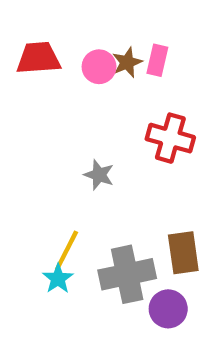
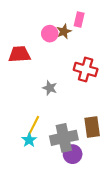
red trapezoid: (38, 58) -> (19, 54), moved
pink rectangle: (157, 60) -> (79, 20), moved
purple circle: (168, 309) -> (73, 154), moved

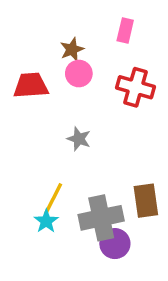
brown star: (64, 31) -> (72, 49), moved
pink circle: (50, 34) -> (79, 74), moved
red cross: (86, 69) -> (136, 87), moved

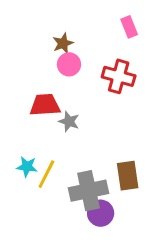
pink rectangle: (125, 31) -> (129, 27), moved, turned -35
red trapezoid: (31, 86) -> (45, 105), moved
cyan star: (46, 221) -> (27, 167), moved, turned -30

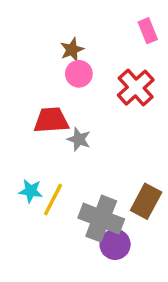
red cross: (119, 76) -> (136, 88), turned 32
brown rectangle: (128, 176) -> (146, 201), turned 36
gray cross: (89, 191) -> (101, 219), turned 33

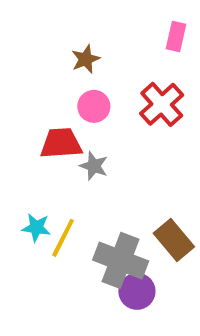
pink rectangle: (148, 31) -> (176, 37), turned 35
pink circle: (79, 74) -> (94, 106), moved
brown rectangle: (146, 201) -> (174, 240), turned -68

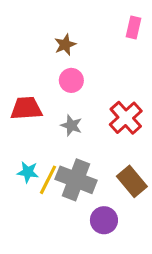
red cross: (162, 104) -> (126, 118), moved
red trapezoid: (61, 143) -> (26, 108), moved
gray cross: (121, 260) -> (76, 180), moved

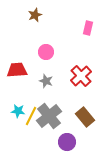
pink rectangle: (133, 28) -> (88, 28), moved
brown star: (65, 45) -> (35, 15), moved
gray cross: (76, 180) -> (49, 116), turned 30

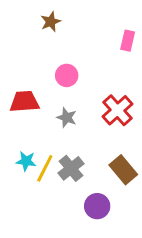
gray cross: (49, 116) -> (71, 168), size x0.7

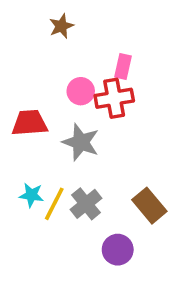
pink rectangle: (128, 41) -> (123, 67), moved
red cross: (117, 110) -> (114, 98), moved, turned 32
gray star: (67, 118) -> (81, 142), size x1.5

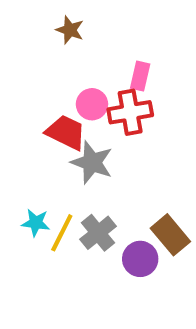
brown star: (61, 26) -> (70, 30), turned -30
red trapezoid: (30, 123) -> (66, 132), moved, turned 30
purple circle: (118, 250) -> (140, 259), moved

